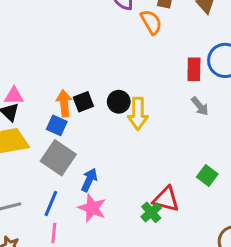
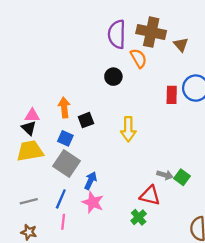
black circle: (119, 102) -> (113, 77), moved
orange arrow: (64, 103) -> (64, 107), moved
gray arrow: (200, 106) -> (165, 175), moved, turned -35
green cross: (151, 212) -> (139, 217), moved

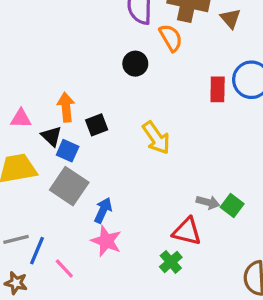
black triangle: (29, 128) -> (51, 136), moved
yellow arrow: (128, 129) -> (156, 138), turned -35
blue line: (61, 199) -> (37, 251), moved
pink line: (63, 222) -> (64, 268), turned -49

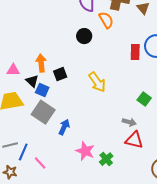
green square: (232, 206) -> (144, 99), moved
red triangle: (187, 231) -> (134, 140), moved
pink star: (106, 241) -> (85, 151), moved

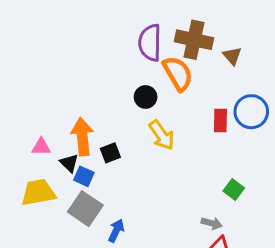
orange semicircle: (106, 20) -> (178, 73), size x1.4
orange arrow: (41, 63) -> (82, 137), size x1.4
yellow arrow: (97, 82) -> (162, 135), moved

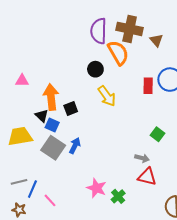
pink triangle: (41, 147) -> (22, 81), moved
blue arrow: (116, 231) -> (75, 146), moved

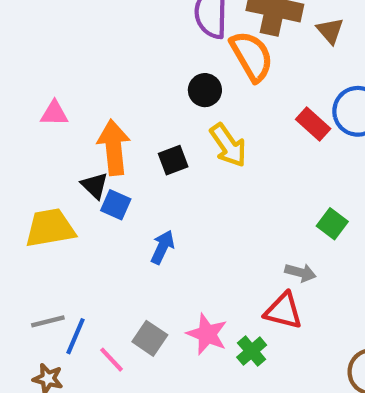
red rectangle: (148, 86) -> (313, 124), turned -49
black square: (71, 108) -> (173, 160), moved
gray square: (53, 148) -> (150, 338), moved, size x0.7
red triangle: (147, 177) -> (283, 311), moved

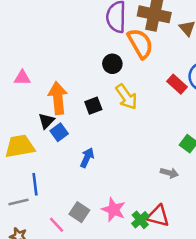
black triangle: (95, 186) -> (46, 121), turned 30
blue square: (116, 205) -> (59, 132), turned 30
red triangle: (283, 311) -> (158, 216), moved
blue line: (75, 336) -> (35, 184), moved, turned -30

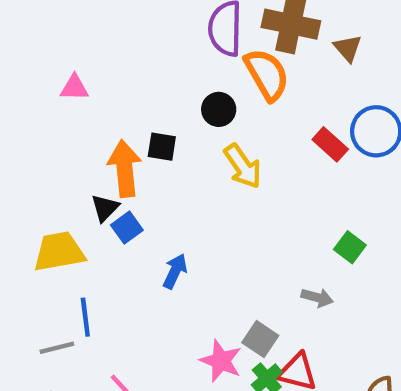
pink triangle: (22, 78) -> (74, 88), moved
black square: (93, 106) -> (162, 147), moved, turned 30
gray square: (79, 212) -> (260, 339), moved

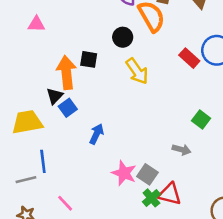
pink star: (221, 361) -> (124, 173), moved

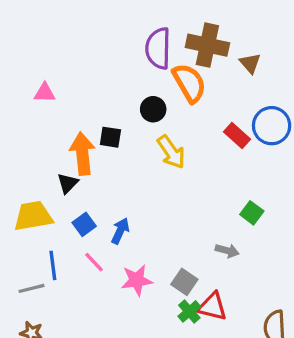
blue square: (68, 108) -> (84, 224), moved
pink star: (124, 173) -> (137, 280), moved, turned -30
pink line: (65, 203) -> (94, 262), moved

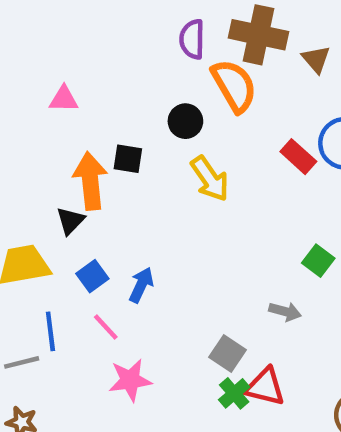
purple semicircle: (158, 48) -> (192, 39), size x0.7
pink triangle: (45, 93) -> (64, 99), moved
pink star: (137, 280) -> (130, 380), moved

